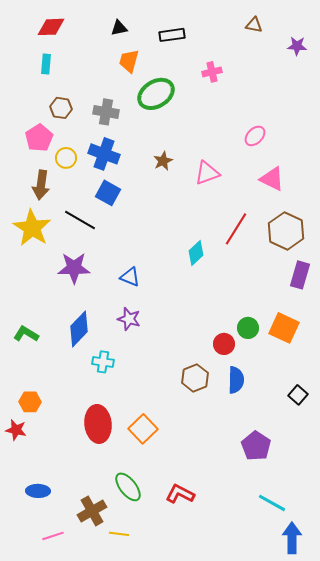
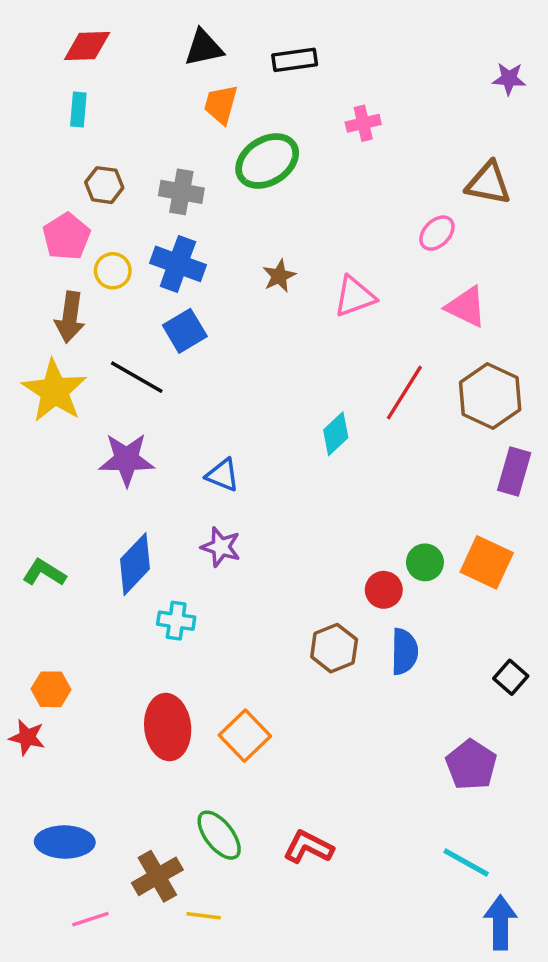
brown triangle: (254, 25) -> (488, 183), moved, size x1.6
black triangle: (119, 28) -> (204, 48), size x1.4
blue square: (108, 193) -> (185, 331), turned 30
purple pentagon: (256, 446) -> (471, 765), moved
blue ellipse: (38, 491) -> (65, 842), size x1.4

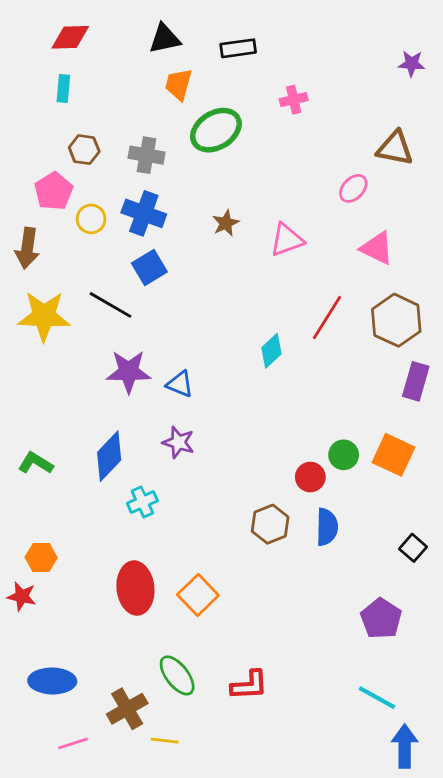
brown arrow: (70, 317) -> (27, 248), moved
yellow star: (54, 391) -> (44, 316), turned -30
purple star: (126, 459) -> (129, 372), moved
cyan cross: (176, 621) -> (142, 502), turned -32
red L-shape: (308, 847) -> (249, 685), turned 150

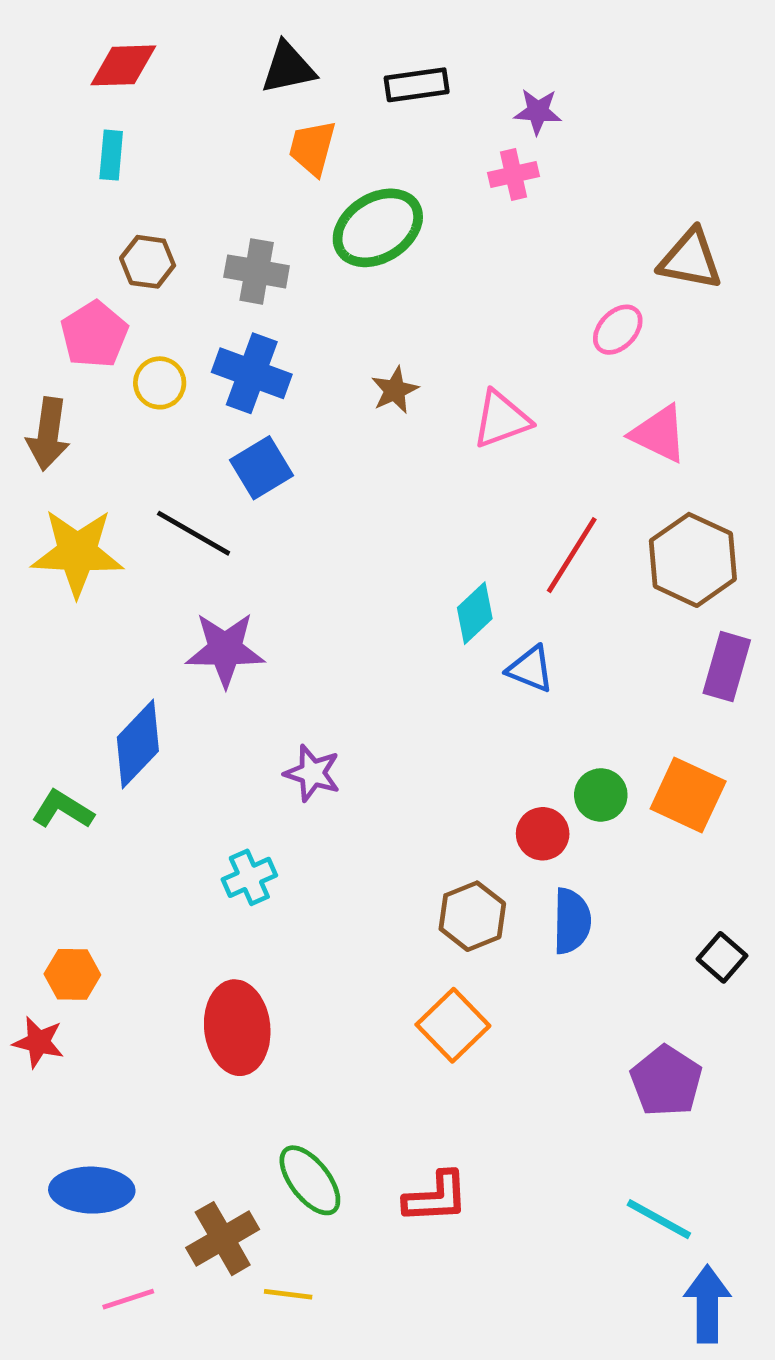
purple star: (412, 64) -> (538, 111), moved
blue triangle: (180, 384) -> (530, 669), moved
blue diamond: (109, 456) -> (138, 744), moved
orange square: (198, 595) -> (453, 1025), moved

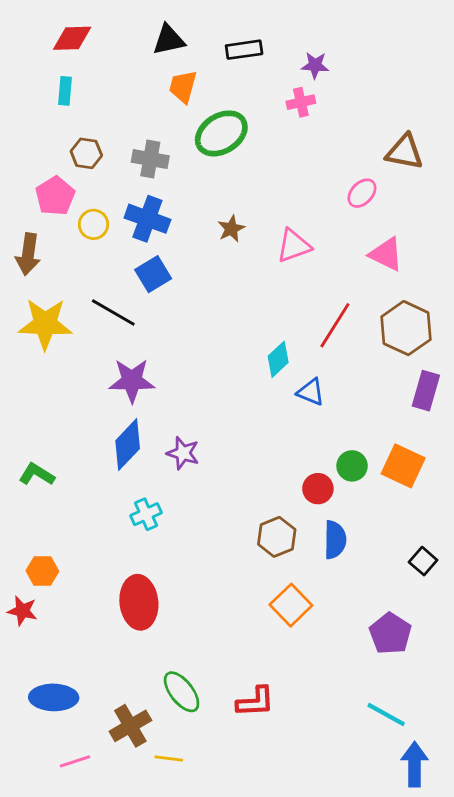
blue diamond: (138, 744) -> (128, 445), moved
orange square: (453, 1025) -> (291, 605), moved

